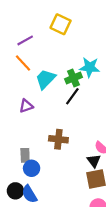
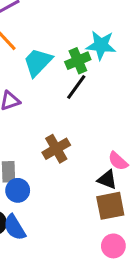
brown cross: (58, 139) -> (56, 149), turned -36
black triangle: (94, 161) -> (107, 180), turned -32

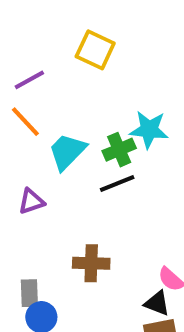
black line: (76, 87) -> (117, 183), turned 32
brown cross: (56, 149) -> (91, 263), turned 32

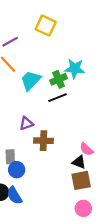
purple triangle: (31, 201) -> (26, 123), moved

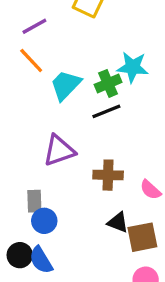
purple triangle: (26, 123) -> (59, 151), size x1.5
brown cross: (43, 141) -> (108, 175), moved
black triangle: (79, 162) -> (118, 222), moved

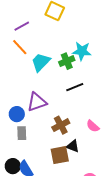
black line: (106, 111) -> (75, 87), moved
brown cross: (108, 175) -> (61, 125), moved, turned -30
blue circle: (44, 221) -> (17, 114), moved
brown square: (142, 237) -> (60, 155), moved

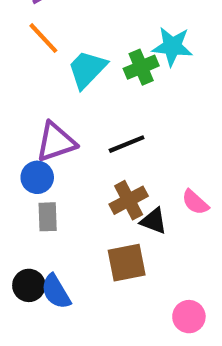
black line: (75, 87) -> (127, 144), moved
purple triangle: (37, 102) -> (56, 142), moved
black triangle: (73, 146) -> (154, 221), moved

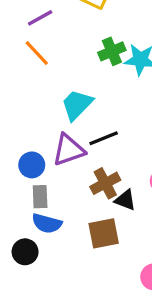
green cross: (141, 67) -> (112, 51), moved
cyan trapezoid: (87, 69) -> (77, 105), moved
purple triangle: (56, 142) -> (68, 150), moved
blue semicircle: (56, 292) -> (47, 223), moved, turned -44

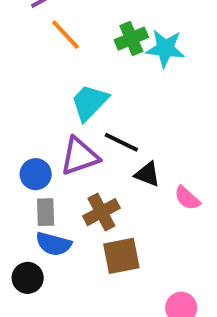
orange line: (37, 53) -> (66, 35), moved
black line: (104, 138) -> (121, 142), turned 48
brown cross: (105, 183) -> (101, 212), moved
black triangle: (125, 200) -> (147, 174), moved

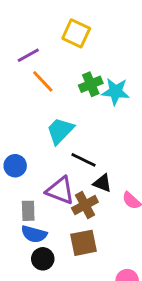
purple triangle: (79, 156) -> (60, 190), moved, turned 40
blue circle: (36, 174) -> (15, 166), moved
brown cross: (101, 212) -> (85, 205), moved
black circle: (28, 278) -> (43, 259), moved

